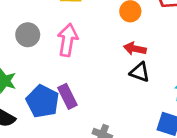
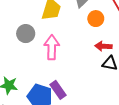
gray circle: (28, 35) -> (26, 34), moved

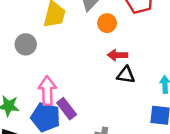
pink arrow: (52, 47) -> (47, 91), moved

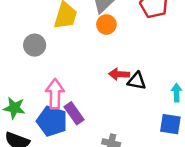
orange circle: (107, 23) -> (106, 24), moved
red arrow: (117, 55) -> (119, 74), moved

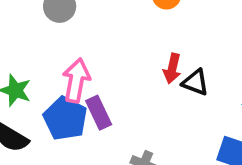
red arrow: (119, 74) -> (172, 68), turned -90

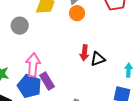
black triangle: (195, 82) -> (98, 59), turned -35

